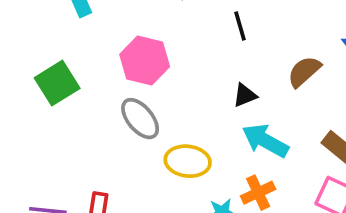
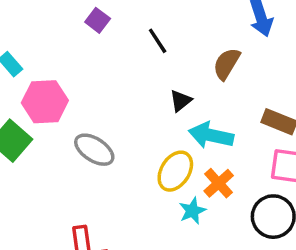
pink hexagon: (145, 60) -> (45, 102), moved
yellow ellipse: (188, 161) -> (175, 171), moved, turned -48

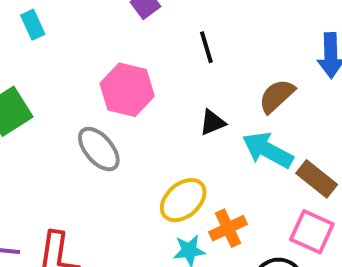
pink hexagon: (45, 102) -> (127, 90), moved
cyan arrow: (211, 135) -> (268, 150), moved

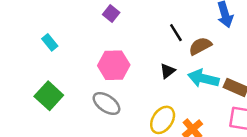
black line: (206, 47) -> (176, 33), moved
brown semicircle: (277, 96) -> (200, 46), turned 30

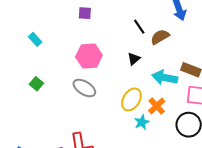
purple square: (111, 13) -> (85, 13), turned -32
cyan arrow: (203, 78) -> (165, 78), moved
green square: (49, 96) -> (36, 84), size x0.6

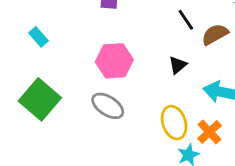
green square: (36, 84) -> (40, 99), size x2.0
yellow ellipse: (131, 99) -> (174, 123), turned -50

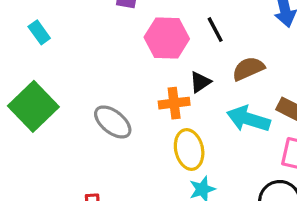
brown semicircle: (215, 34) -> (248, 69), moved
pink hexagon: (114, 61) -> (167, 38), moved
orange cross: (210, 132) -> (174, 103), moved, turned 30

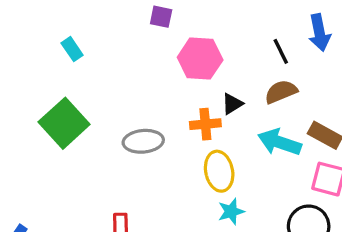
black line: (215, 30) -> (281, 51), moved
gray ellipse: (113, 122) -> (143, 141), turned -45

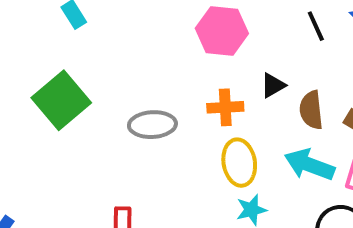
brown semicircle: (281, 92) -> (311, 110), moved, turned -76
black triangle: (232, 104) -> (273, 85), moved
cyan arrow: (280, 142) -> (310, 165), moved

